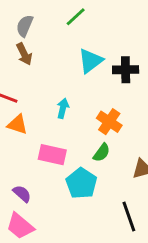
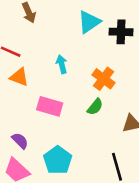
cyan arrow: (63, 108) -> (62, 64), turned -30
cyan pentagon: (81, 183) -> (58, 160), moved

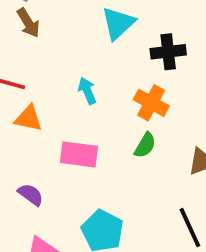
black cross: (121, 32) -> (168, 52), moved
purple semicircle: (20, 141) -> (31, 195), moved

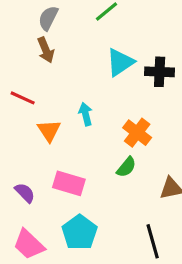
black cross: (168, 52) -> (160, 72), moved
orange triangle: (28, 118) -> (49, 130), moved, turned 35
pink rectangle: (79, 154) -> (69, 183), moved

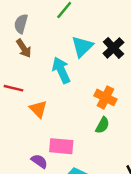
black cross: (160, 72) -> (113, 48), turned -35
cyan arrow: (86, 114) -> (61, 70), moved, size x1.5
purple semicircle: (25, 193) -> (39, 161), moved

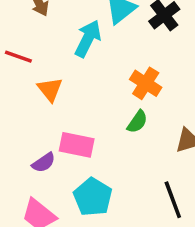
cyan arrow: (61, 70) -> (88, 39), turned 45
purple semicircle: (39, 161) -> (44, 163), turned 105

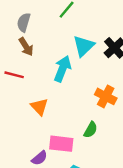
red line: (18, 57) -> (14, 75), moved
green semicircle: (137, 122) -> (91, 130), moved

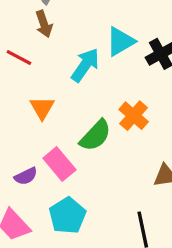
green semicircle: (91, 130) -> (95, 135), moved, size x1.5
pink rectangle: (61, 144) -> (59, 164), turned 30

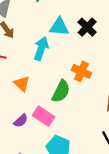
cyan triangle: (120, 41) -> (59, 27), turned 50
purple semicircle: (26, 176) -> (21, 121), moved

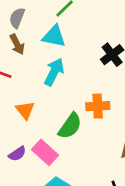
cyan triangle: (59, 27) -> (54, 36), moved
orange cross: (81, 71) -> (98, 106), turned -36

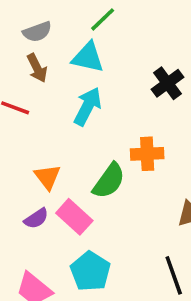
gray semicircle: (17, 18) -> (37, 32), turned -132
orange triangle: (25, 110) -> (47, 177), moved

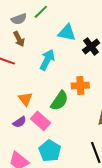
green line: (103, 19) -> (41, 12), moved
cyan triangle: (88, 57) -> (67, 33), moved

